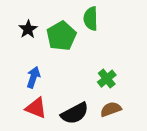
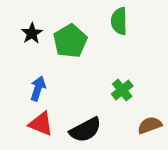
green semicircle: (91, 19) -> (119, 21), moved
brown semicircle: (111, 109) -> (150, 125), moved

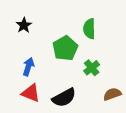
green semicircle: (119, 21) -> (89, 29), moved
green pentagon: (70, 41) -> (65, 48), moved

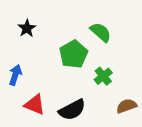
green semicircle: (89, 29) -> (101, 32), turned 132
blue arrow: (28, 67) -> (15, 75), moved

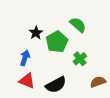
black star: (27, 28) -> (36, 33), moved
blue arrow: (15, 75) -> (25, 58), moved

